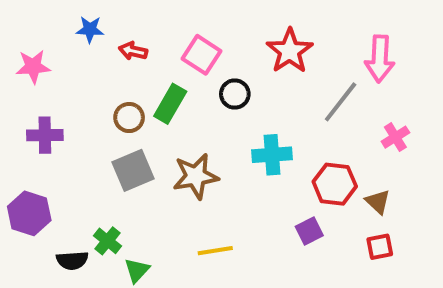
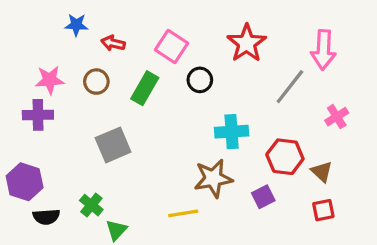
pink star: (33, 67) -> (50, 80), moved
brown circle: (129, 118) -> (96, 82), moved
brown star: (196, 176) -> (213, 178), moved
black semicircle: (72, 260) -> (46, 217), moved

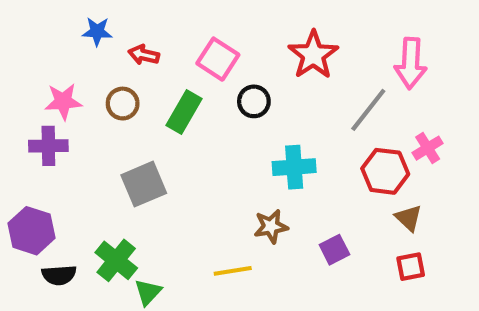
red hexagon: (285, 157) -> (385, 171), moved
brown star: (213, 178) -> (271, 226), size x0.7
green cross: (91, 205) -> (116, 260), size x1.4

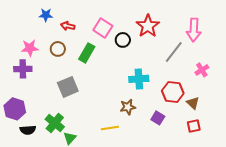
black circle: (254, 101) -> (123, 40), moved
red hexagon: (385, 171) -> (173, 92), moved
purple square: (334, 250) -> (158, 118), turned -32

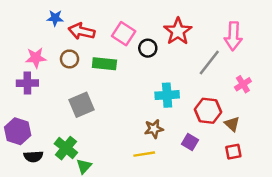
red arrow: (68, 26) -> (82, 31), size x1.5
green rectangle: (87, 53) -> (104, 64), turned 66
yellow line: (110, 128) -> (144, 154), moved

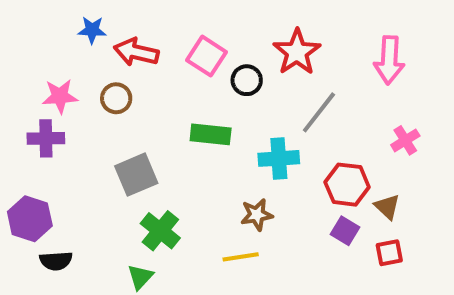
gray line: (209, 63) -> (319, 112), moved
green rectangle: (104, 64) -> (211, 134), moved
purple square: (190, 142) -> (345, 231), moved
green cross: (66, 148) -> (160, 231), moved

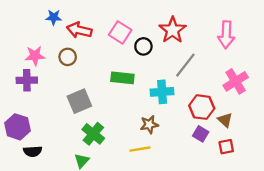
pink cross: (405, 140) -> (236, 81), size x1.5

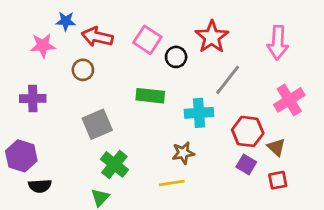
pink star: (35, 56) -> (43, 45), moved

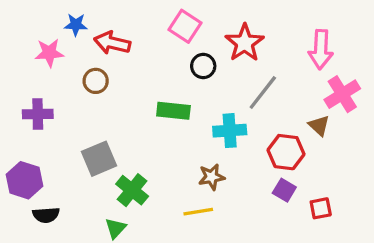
pink square: (147, 40) -> (185, 26), moved
pink cross: (289, 100) -> (342, 94), moved
gray square: (97, 124) -> (99, 159), moved
brown triangle: (276, 147) -> (319, 126), moved

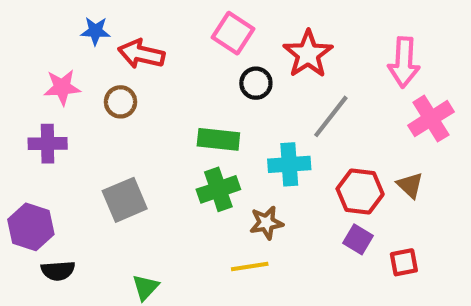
pink star: (49, 53) -> (62, 87), moved
brown triangle: (319, 126) -> (410, 185), moved
green cross: (132, 190) -> (218, 189), moved, turned 32

